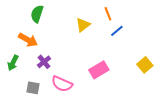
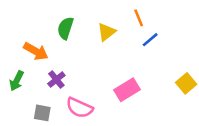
green semicircle: (37, 14) -> (65, 28), moved

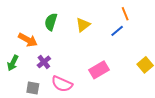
orange line: (139, 18) -> (125, 14), moved

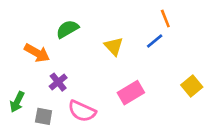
green semicircle: (51, 22) -> (67, 29), turned 42
yellow triangle: (83, 25) -> (114, 46), moved, turned -35
green arrow: (13, 63) -> (17, 102), moved

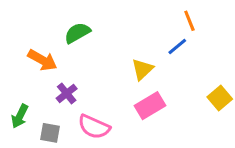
yellow triangle: (114, 46) -> (142, 69), moved, turned 30

